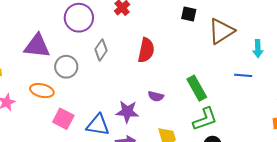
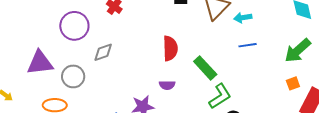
cyan arrow: (258, 49) -> (243, 18), moved, turned 96
gray diamond: (101, 50) -> (103, 52), turned 50
red semicircle: (146, 50) -> (170, 48), moved

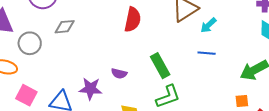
cyan arrow: (243, 18) -> (208, 25), turned -48
red semicircle: (170, 48) -> (133, 20), moved

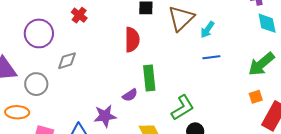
green rectangle: (160, 66) -> (149, 78), moved, turned 35
purple semicircle: (119, 73) -> (130, 95), turned -35

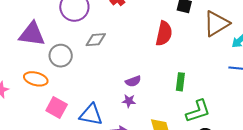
green rectangle: (149, 78) -> (180, 82), moved, size x0.7
purple semicircle: (130, 95) -> (133, 81), moved
purple star: (105, 116) -> (129, 101), moved, size x0.6

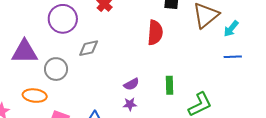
green rectangle: (180, 82) -> (169, 85), moved

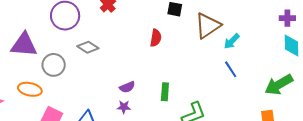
red semicircle: (155, 33) -> (156, 38), size x0.7
gray diamond: (89, 48) -> (88, 47), turned 40
blue line: (233, 57) -> (231, 69), turned 54

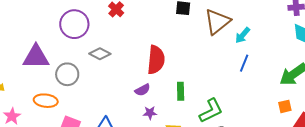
red semicircle: (156, 38) -> (156, 60), moved, size x1.6
blue line: (231, 69) -> (244, 63), turned 60
purple star: (124, 107) -> (150, 113), moved

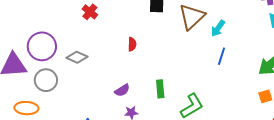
purple circle: (74, 24) -> (42, 46), moved
red semicircle: (156, 60) -> (132, 44), moved, size x0.5

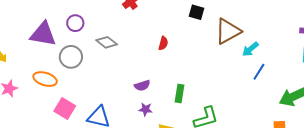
purple circle: (42, 46) -> (75, 23), size x0.6
blue line: (221, 56) -> (259, 72), moved

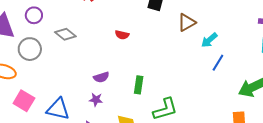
brown triangle: (228, 31) -> (187, 22), size x0.7
red semicircle: (163, 43) -> (122, 35), turned 88
purple star: (146, 109) -> (96, 100), moved

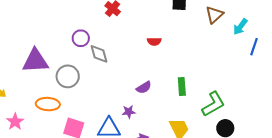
purple circle: (34, 15) -> (81, 38), moved
gray diamond: (65, 34) -> (99, 54), turned 50
purple star: (96, 100) -> (129, 112), moved

